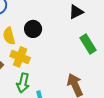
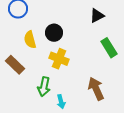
yellow cross: (20, 57) -> (59, 59), moved

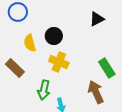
green rectangle: (109, 48) -> (107, 68), moved

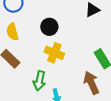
yellow semicircle: (30, 43) -> (12, 32), moved

